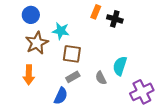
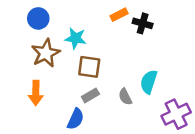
orange rectangle: (96, 12) -> (119, 15), turned 40

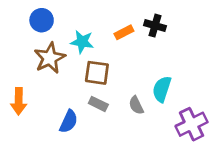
orange rectangle: (119, 15) -> (124, 32), moved
orange arrow: (36, 93) -> (19, 101), moved
gray rectangle: (90, 95) -> (98, 104), turned 56
blue semicircle: (76, 119) -> (69, 121), moved

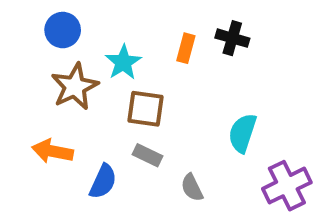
orange rectangle: (124, 32) -> (186, 48), turned -48
cyan star: (82, 42) -> (123, 62), turned 30
orange arrow: (19, 101) -> (53, 151), moved, turned 100
gray semicircle: (136, 105) -> (192, 188), moved

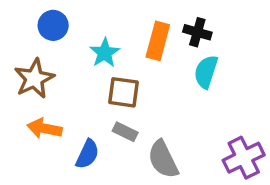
orange rectangle: (186, 48) -> (158, 41), size x1.5
brown star: (75, 87) -> (34, 79), moved
cyan semicircle: (242, 133) -> (206, 72), moved
gray semicircle: (192, 188) -> (163, 159), size x1.6

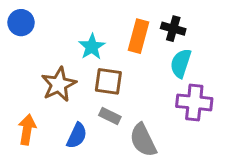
blue circle: (53, 25) -> (21, 23), moved
brown star: (34, 79) -> (59, 84), moved
orange arrow: (45, 128) -> (27, 130), moved, turned 88
purple cross: (244, 158) -> (194, 102), moved, turned 32

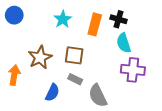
cyan star: (92, 47) -> (63, 19), moved
cyan semicircle: (181, 63) -> (124, 43), turned -36
orange arrow: (27, 130) -> (14, 75), moved

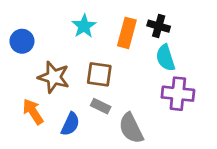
blue circle: (14, 15) -> (22, 41), moved
brown star: (40, 57) -> (54, 77), turned -30
orange arrow: (14, 75) -> (33, 112), moved, turned -42

